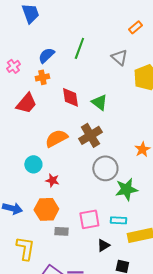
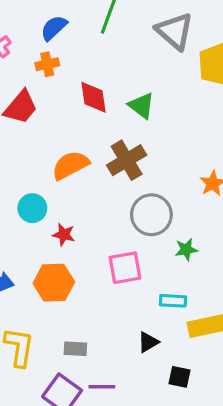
gray triangle: (119, 57) -> (175, 31), size x1.4
green star: (126, 189) -> (186, 249), size x0.6
pink square: (89, 219) -> (125, 268), moved
gray rectangle: (61, 231) -> (75, 349), moved

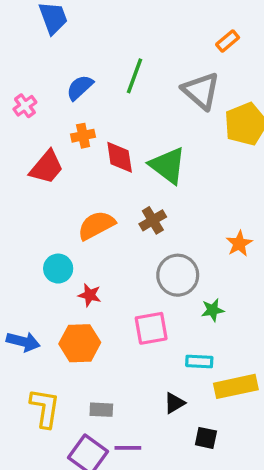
orange cross: (47, 64) -> (83, 136), moved
green triangle: (141, 106) -> (168, 166), size x1.4
brown cross: (127, 160) -> (153, 220), size x0.7

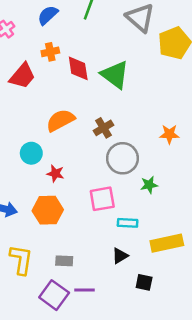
brown cross: (153, 220) -> (103, 128), moved
orange star: (239, 244) -> (169, 134), turned 30
cyan rectangle: (199, 362) -> (128, 223), moved

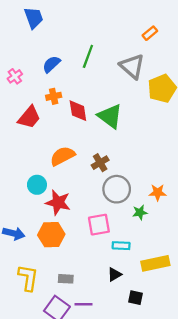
orange star: (169, 134) -> (158, 193), moved
red star: (55, 173) -> (58, 202), size x1.6

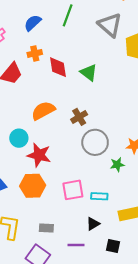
green triangle: (110, 116) -> (89, 73), size x0.7
pink square: (99, 225) -> (73, 190), moved
purple line: (83, 304) -> (76, 245), moved

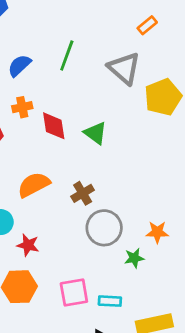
red star: (39, 155) -> (28, 245), size x0.7

